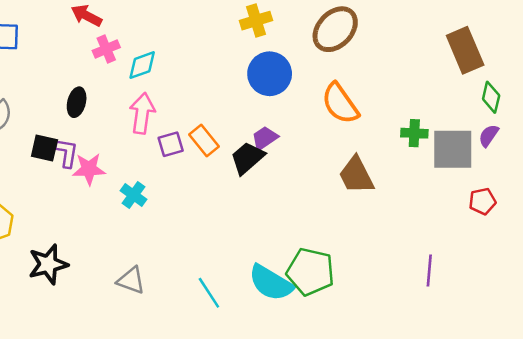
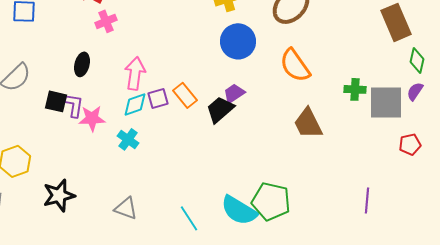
cyan diamond: (142, 65) -> (135, 104), moved

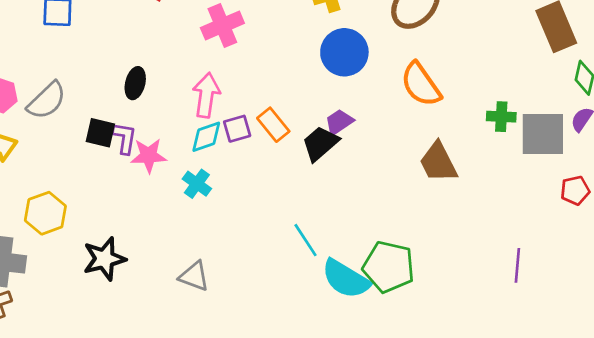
pink cross: (106, 21) -> (222, 25), moved, size x1.4
cyan line: (189, 218) -> (306, 240), moved

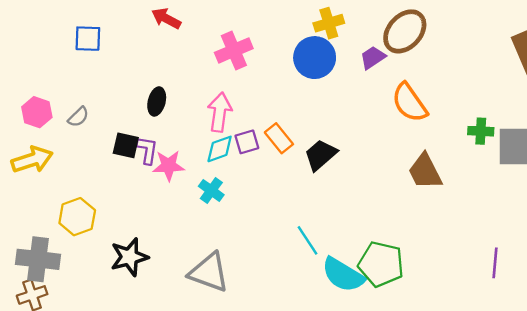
blue circle: (344, 52) -> (315, 58), moved
gray semicircle: (47, 101) -> (78, 117), size x0.6
purple trapezoid: (339, 122) -> (373, 58), moved
gray triangle: (194, 276) -> (209, 272), size x1.5

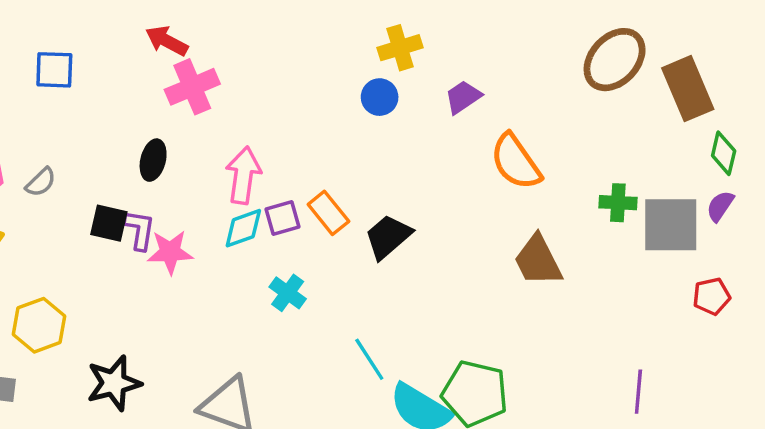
brown ellipse: (405, 31) -> (615, 60), moved
pink cross: (234, 50) -> (192, 87), moved
blue circle: (315, 58) -> (380, 97), size x0.6
cyan cross: (211, 191) -> (288, 293), moved

